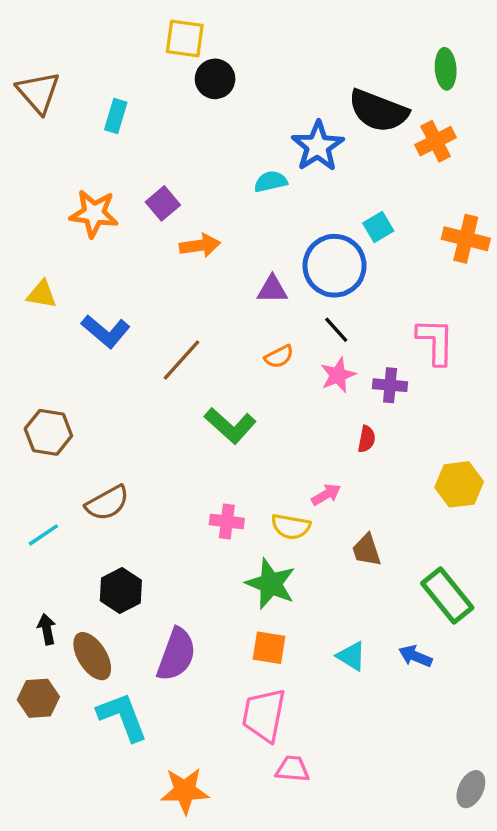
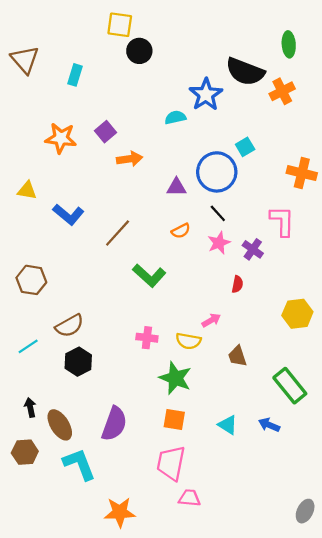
orange cross: (466, 239) -> (302, 173), moved
purple cross: (390, 385) -> (253, 249), turned 30
black hexagon: (121, 591) -> (78, 362), moved

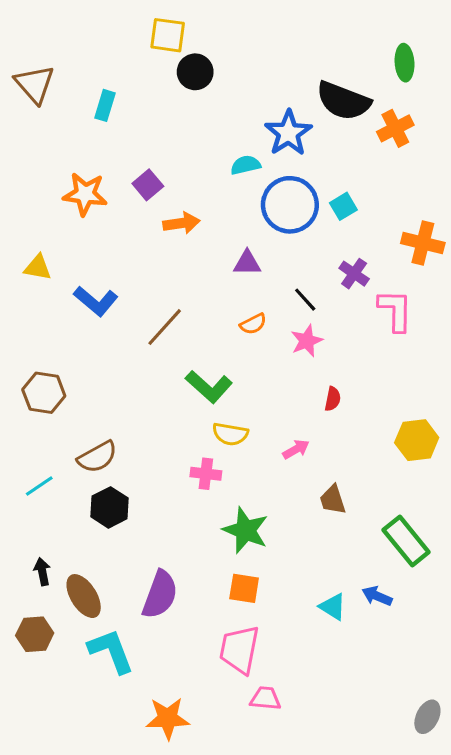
blue circle: (217, 172) -> (290, 205), moved
purple cross: (253, 249) -> (354, 274), moved
yellow semicircle: (188, 341) -> (230, 434), moved
cyan triangle: (228, 425) -> (333, 607), moved

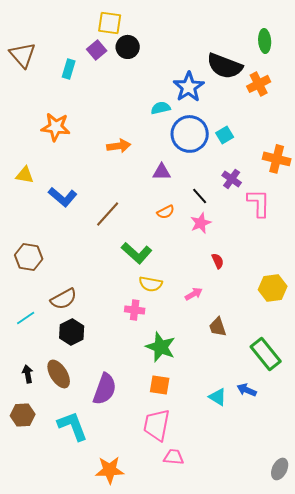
purple square: (148, 185) -> (97, 50), moved
red semicircle: (333, 399) -> (218, 261), turned -35
brown ellipse: (84, 596) -> (59, 374), moved

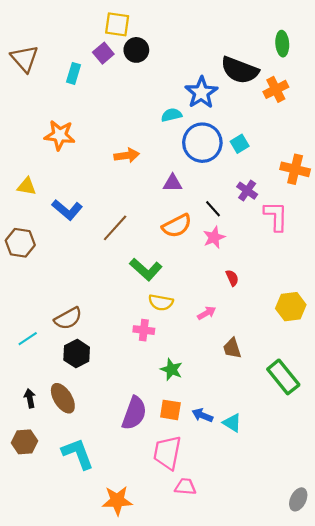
orange semicircle: (166, 212) -> (177, 226), size x1.6
brown hexagon: (29, 257) -> (20, 243), moved
green star: (161, 347) -> (171, 369), size x0.7
purple semicircle: (105, 389) -> (134, 413), moved
blue arrow: (247, 390) -> (202, 415), moved

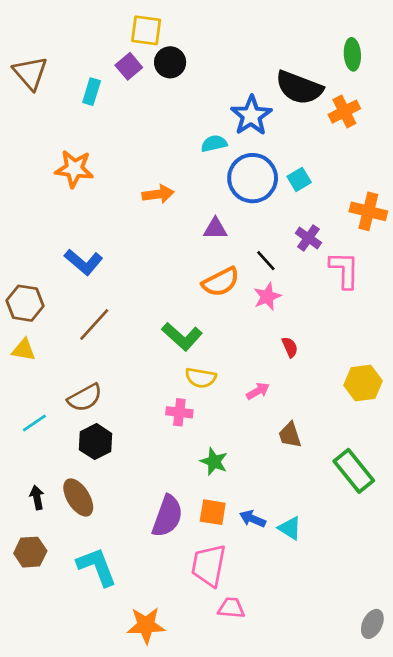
yellow triangle: (27, 186) -> (24, 350), moved
brown line: (115, 228) -> (94, 324), moved

